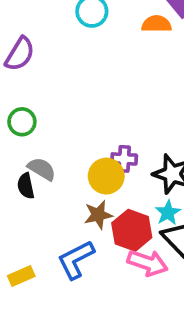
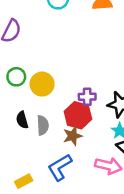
gray semicircle: (42, 169) -> (43, 125), moved, turned 60
yellow circle: (106, 176) -> (42, 84), moved
red hexagon: (132, 230) -> (78, 115), moved

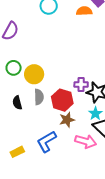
purple cross: (87, 97) -> (81, 85), moved
gray semicircle: (43, 125) -> (39, 97), moved
brown star: (73, 136) -> (67, 120), moved

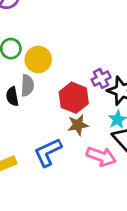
purple cross: (81, 85) -> (101, 78), turned -32
gray semicircle: (39, 97) -> (27, 85), moved

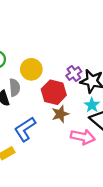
yellow circle: (38, 59) -> (31, 69), moved
blue L-shape: (48, 152) -> (25, 129), moved

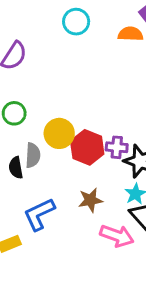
purple cross: (74, 74) -> (117, 147), turned 32
red hexagon: (54, 92) -> (87, 147), moved

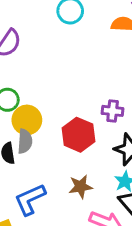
yellow circle: (59, 133) -> (27, 120), moved
purple cross: (117, 147) -> (113, 111), moved

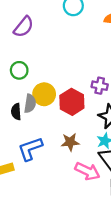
yellow circle: (27, 120) -> (44, 94), moved

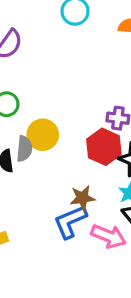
red hexagon: (72, 102) -> (104, 147), moved
blue L-shape: (30, 149) -> (70, 222), moved

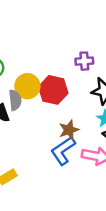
red hexagon: (104, 147) -> (53, 90), moved

